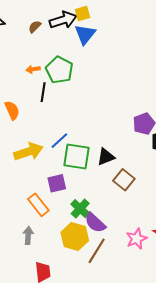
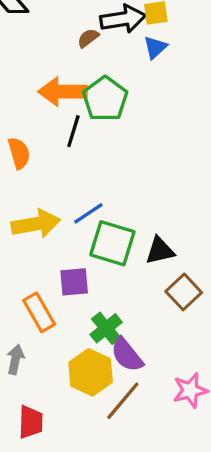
brown semicircle: (35, 27) -> (88, 38), moved
blue triangle: (85, 34) -> (155, 47), size x0.7
orange arrow: (33, 69) -> (63, 92), size x2.0

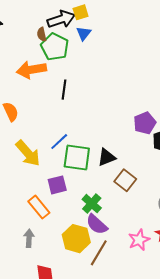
brown semicircle: (88, 38) -> (42, 34), turned -56
green pentagon: (105, 99) -> (55, 47), moved
black line: (73, 131) -> (64, 90), moved
yellow arrow: (36, 224) -> (28, 153), turned 68
green cross: (106, 328) -> (92, 204), moved

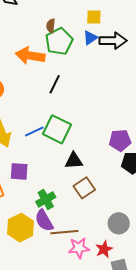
black arrow: (61, 19) -> (113, 41), moved
green square: (77, 157) -> (57, 129), moved
brown line: (99, 253) -> (64, 232), moved, turned 36

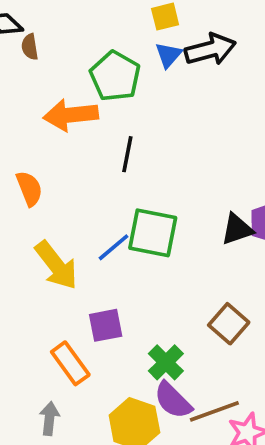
brown semicircle: (51, 26) -> (30, 47), moved
black triangle: (74, 161) -> (237, 229), moved

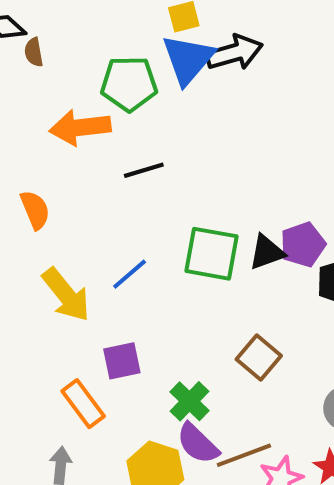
blue triangle: (168, 55) -> (188, 59), size x1.8
green pentagon: (115, 76) -> (129, 84), turned -30
black line: (127, 154) -> (144, 170), turned 63
green square: (153, 233) -> (212, 254), moved

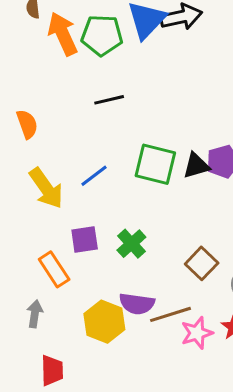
orange arrow: (80, 127) -> (63, 34), moved, turned 69
brown square: (259, 357) -> (202, 263), moved
green cross: (189, 401) -> (131, 244), moved
purple semicircle: (198, 443) -> (137, 304), turned -40

